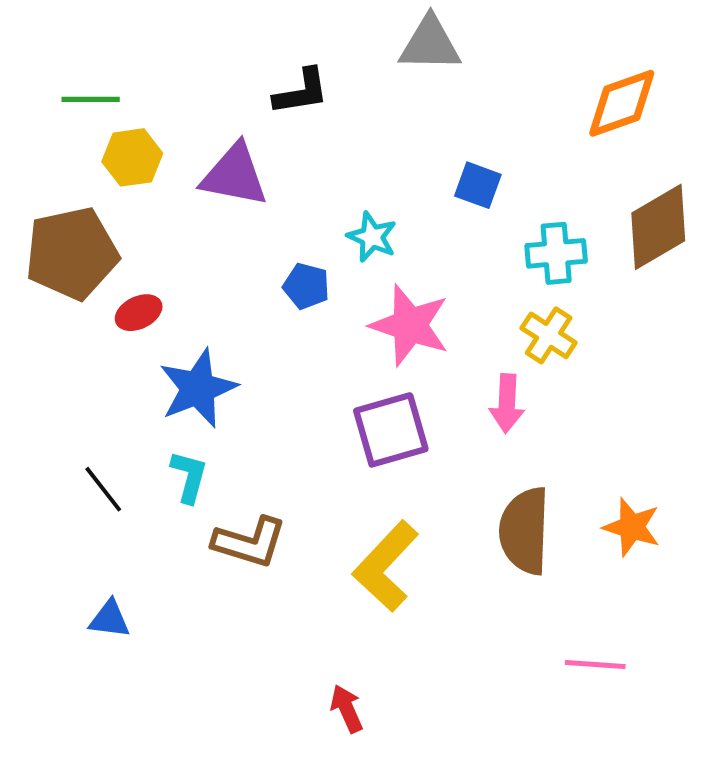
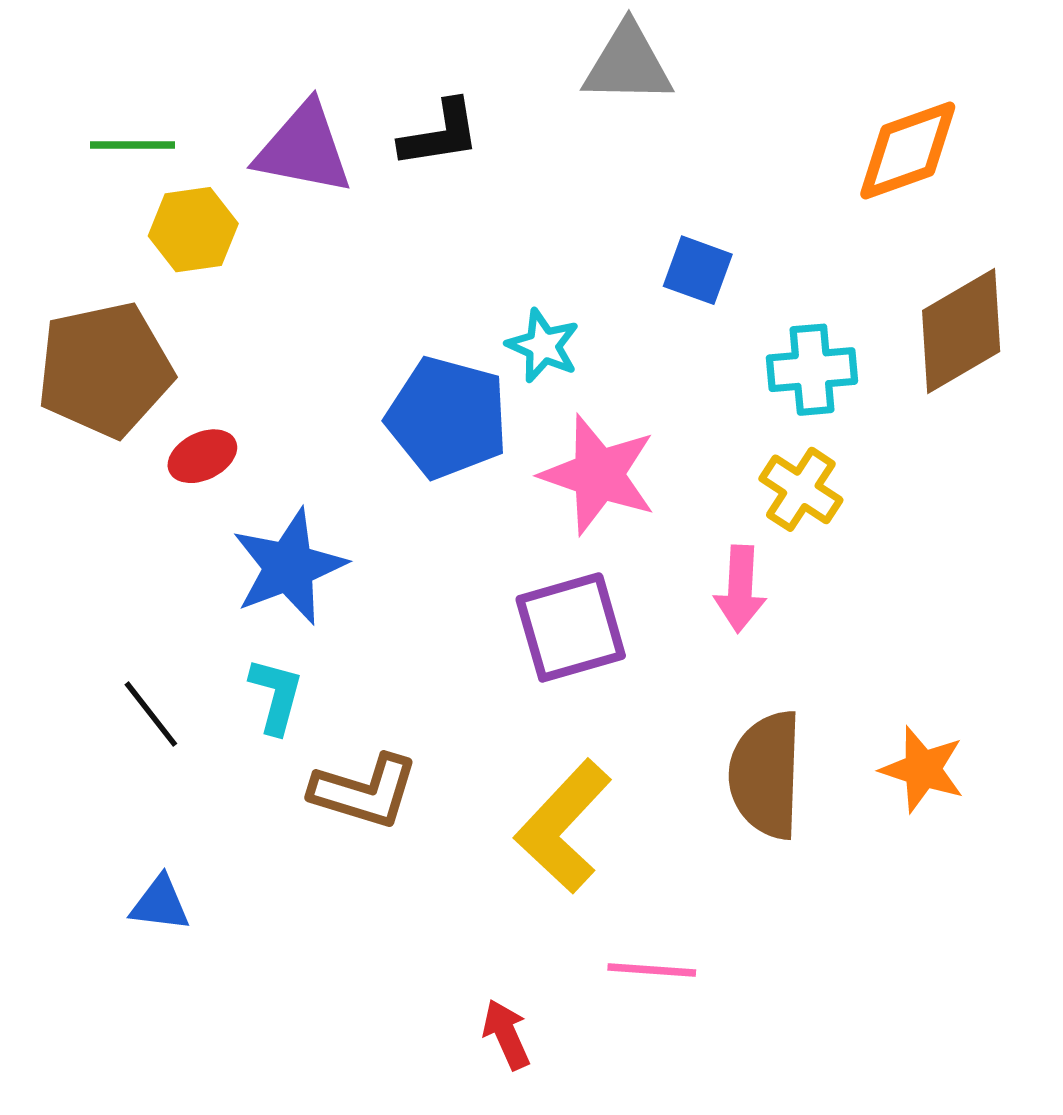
purple triangle: (234, 175) -> (304, 149), moved
blue pentagon: (306, 286) -> (447, 418), size x1.8
pink line: (595, 665) -> (652, 970), moved

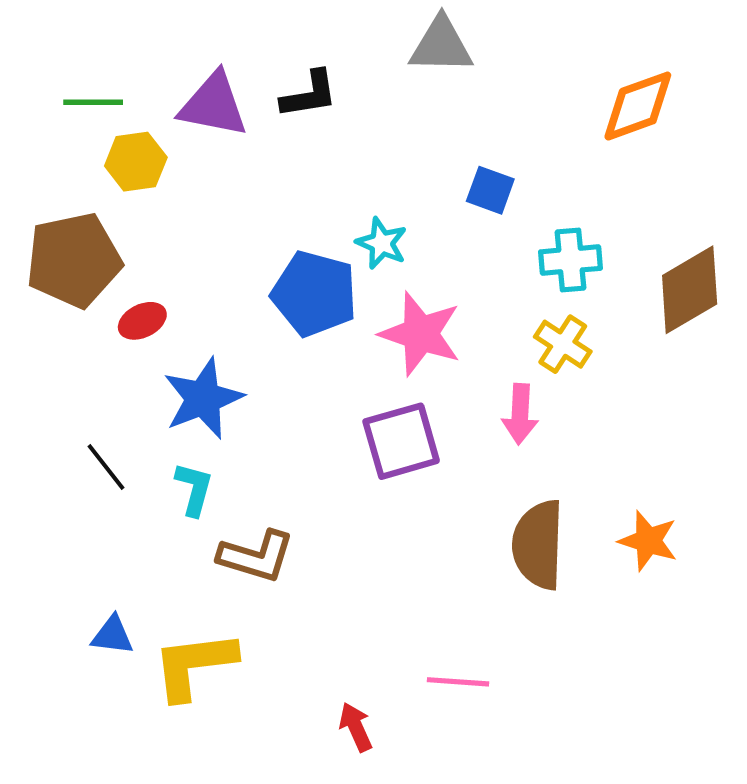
brown diamond: (961, 331) -> (690, 290), moved
black line: (151, 714) -> (106, 467), moved
yellow L-shape: (563, 826) -> (194, 665), moved, turned 40

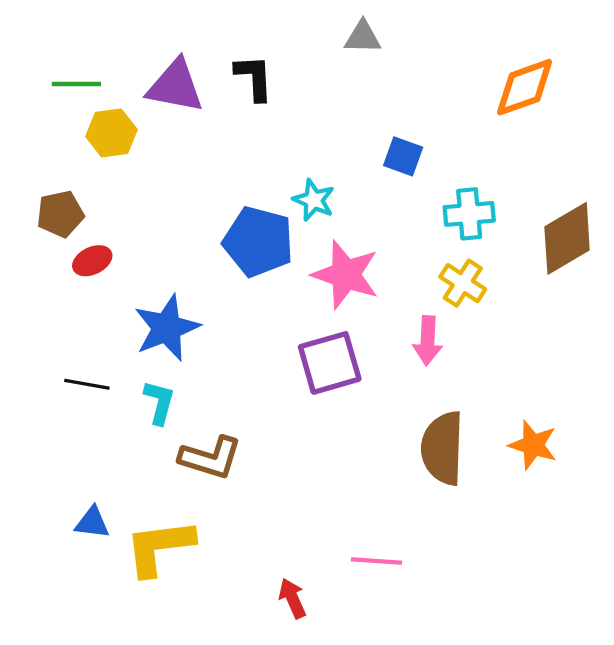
gray triangle: (441, 45) -> (363, 37), size x0.7
black L-shape: (309, 94) -> (254, 78), turned -84
brown pentagon: (74, 260) -> (60, 214), size x0.6
red ellipse: (142, 321) -> (92, 261), moved
black line: (106, 467) -> (87, 384), turned -42

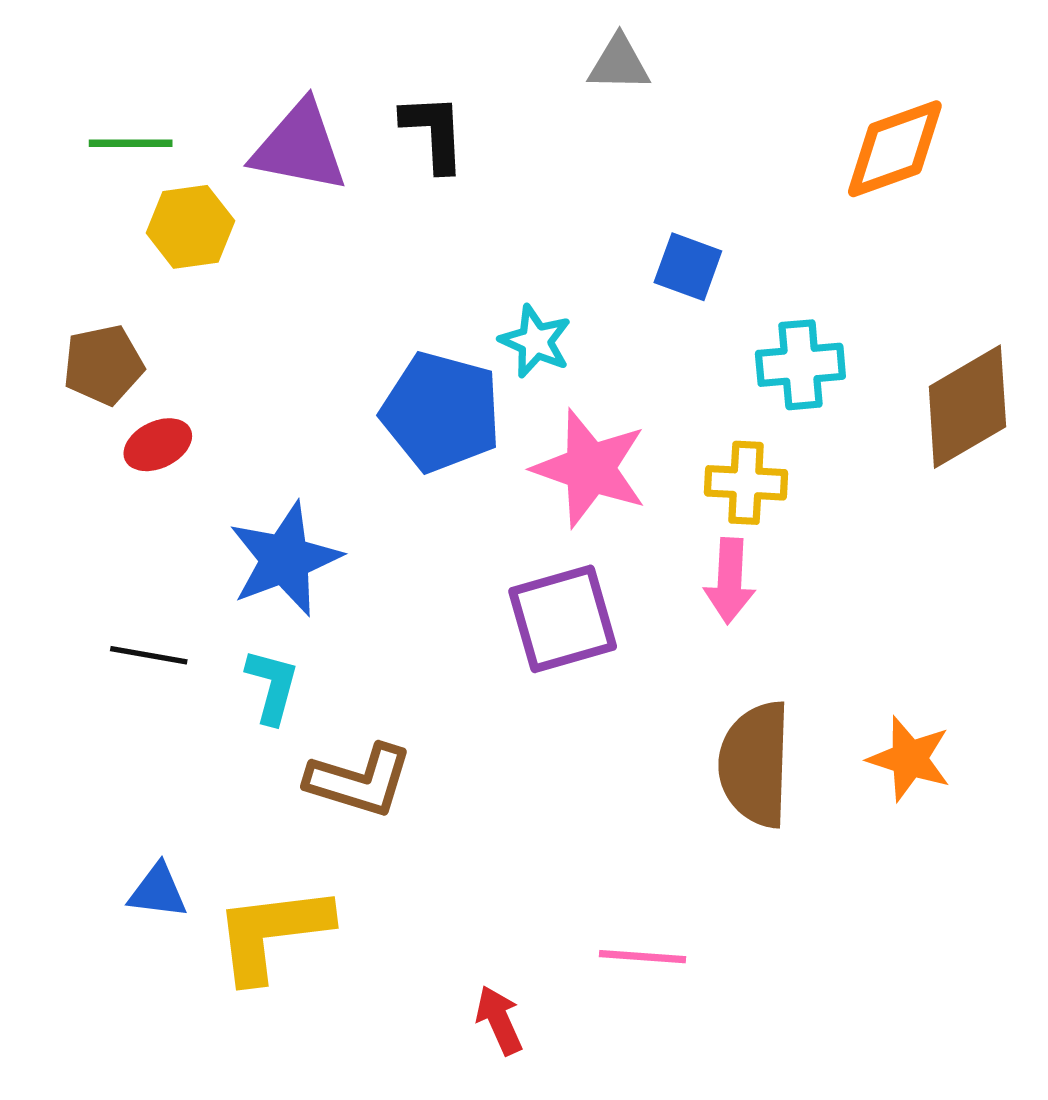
yellow cross: (463, 283) -> (746, 483), moved, turned -30

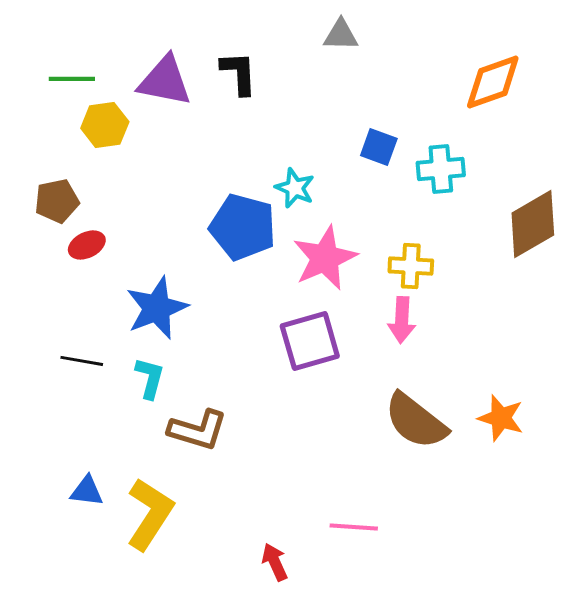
cyan cross: (800, 365) -> (441, 169), moved
pink star: (590, 468) -> (325, 258), turned 30
brown semicircle: (755, 764) -> (416, 421), turned -54
yellow L-shape: (272, 933) -> (150, 514), turned 130

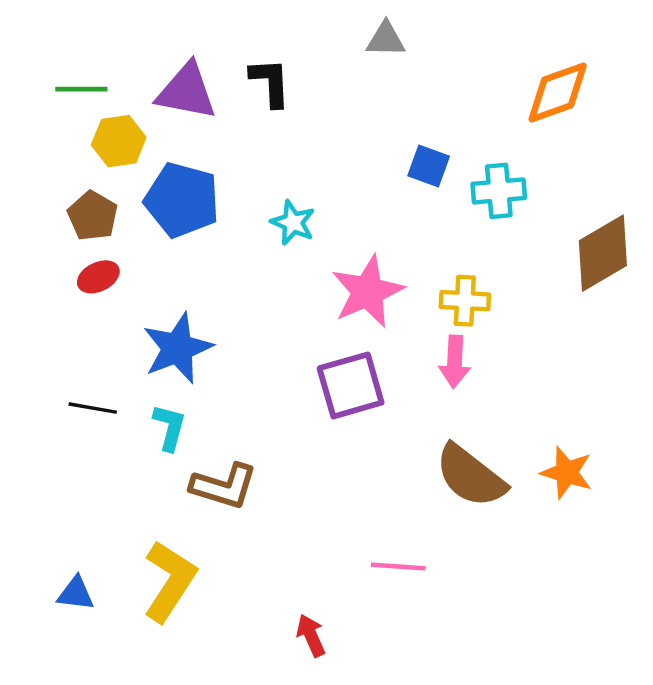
cyan star: (295, 188) -> (293, 223), moved
brown pentagon: (57, 201) -> (93, 216), moved, turned -30
blue pentagon: (243, 227) -> (182, 200), moved
blue triangle: (87, 491) -> (76, 594), moved
pink line: (354, 527) -> (398, 566), moved

